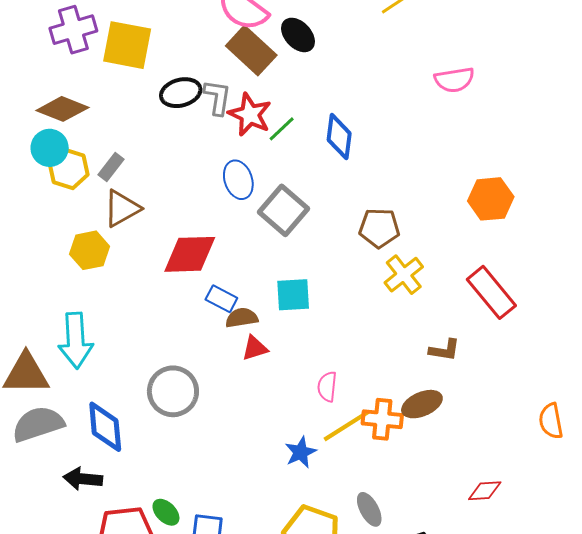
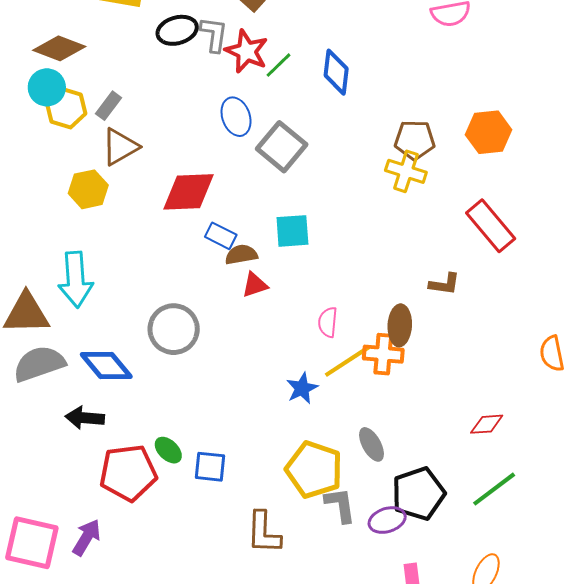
brown pentagon: (379, 228) -> (415, 140), moved
yellow cross: (404, 275) -> (406, 171), moved, turned -33
brown ellipse: (422, 404) -> (400, 325), moved, turned -63
blue diamond: (105, 427) -> (106, 365), turned -34

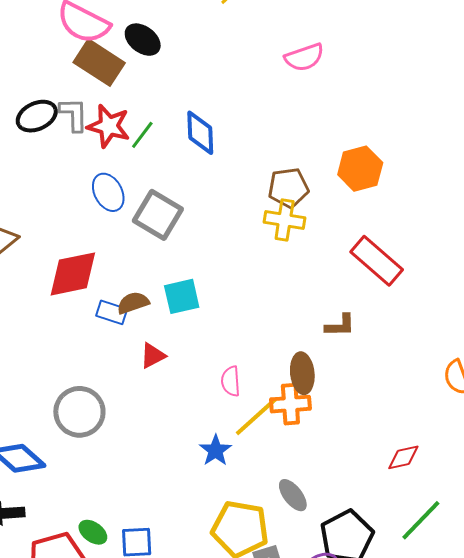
brown semicircle: (241, 255) -> (133, 303), moved

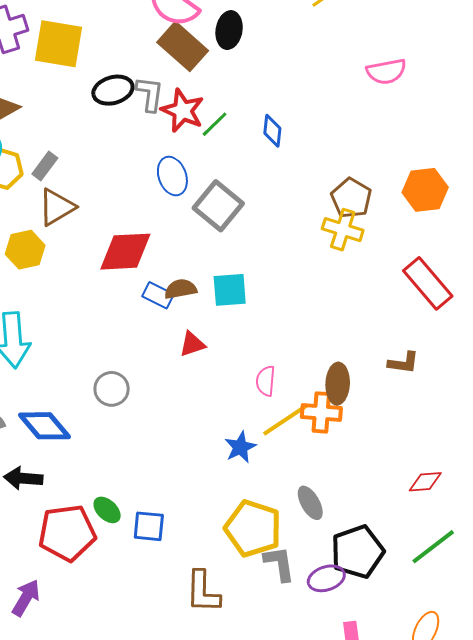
black ellipse: (143, 40) -> (229, 30), turned 54
blue diamond: (200, 133) -> (272, 131), size x0.7
brown pentagon: (288, 188) -> (351, 198), turned 30
brown L-shape: (340, 325) -> (403, 363), moved
gray circle: (79, 412) -> (112, 389), size x0.7

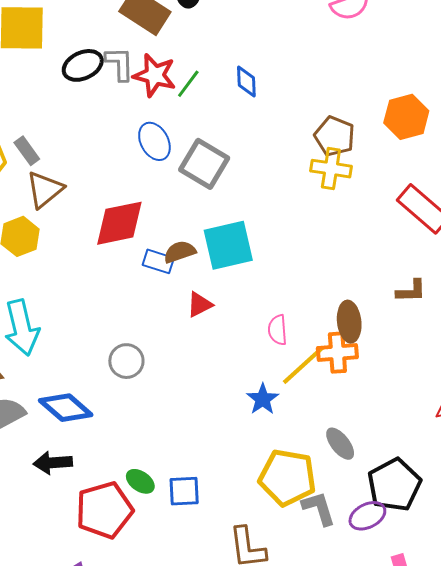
gray rectangle: (45, 166) -> (27, 151), turned -64
cyan square: (230, 290) -> (228, 245), size x1.4

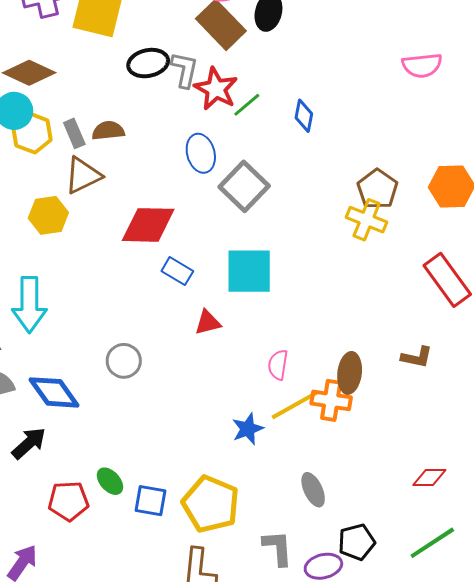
brown semicircle: (180, 252) -> (108, 131), moved
black arrow: (53, 463) -> (29, 443), turned 129
yellow pentagon: (287, 478) -> (211, 504), moved
black pentagon: (394, 485) -> (357, 542), size x0.7
red pentagon: (104, 510) -> (68, 501), size x0.7

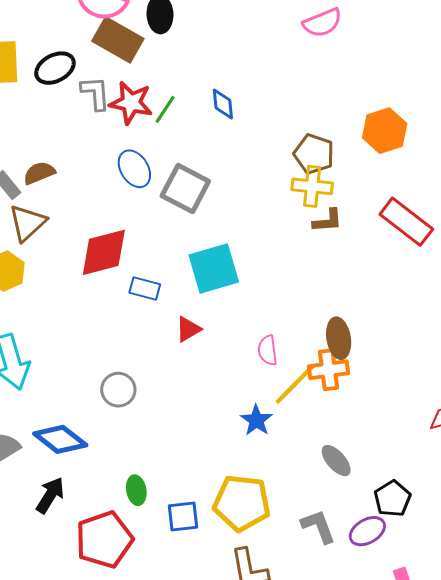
black ellipse: (148, 63) -> (55, 68), moved
brown L-shape: (417, 357) -> (328, 221), moved
green ellipse: (110, 481) -> (136, 490), moved, turned 48
red pentagon: (68, 501) -> (104, 540), size x1.4

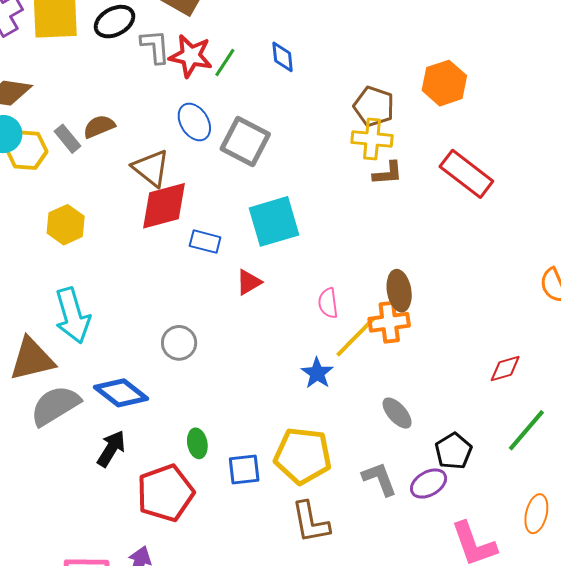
brown triangle: (27, 223) -> (151, 168), moved, turned -39

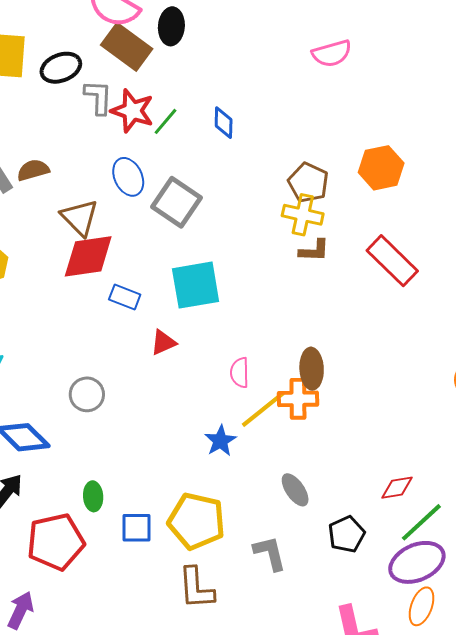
red diamond: (505, 369) -> (397, 488), moved
purple ellipse: (429, 484) -> (417, 562), moved, size x1.5

